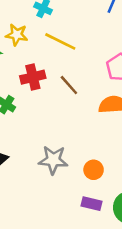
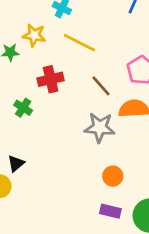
brown line: (69, 85) -> (101, 86), moved
gray star: (53, 160) -> (100, 127), moved

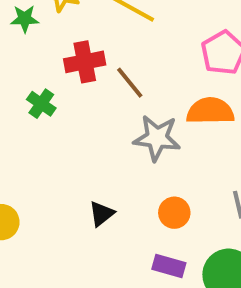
brown line: (101, 86) -> (130, 83), moved
black triangle: (16, 164) -> (102, 214), moved

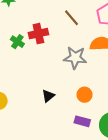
red cross: (85, 62) -> (38, 34), moved
brown line: (130, 83) -> (72, 18), moved

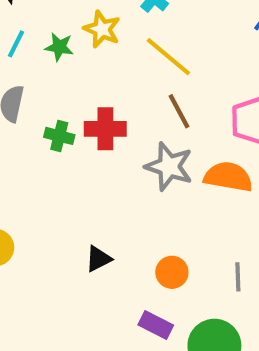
green cross: (17, 42) -> (59, 136), turned -32
gray star: (75, 58) -> (169, 166), moved

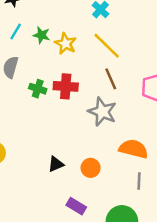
yellow star: (102, 29) -> (65, 44), moved
orange semicircle: (228, 177) -> (133, 149), moved
orange circle: (172, 272) -> (91, 168), moved
purple rectangle: (156, 325) -> (76, 206), moved

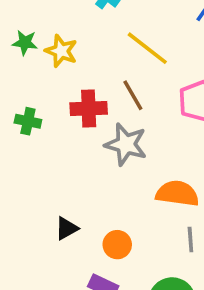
yellow line: (107, 46) -> (147, 48), moved
red cross: (66, 86) -> (89, 108), moved
orange circle: (91, 168) -> (117, 245), moved

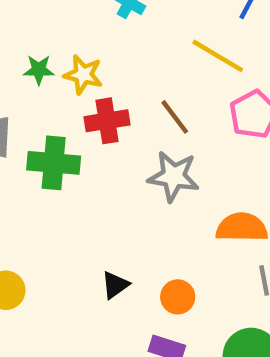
yellow line: (147, 48) -> (218, 56), moved
red cross: (89, 108) -> (107, 121), moved
green cross: (28, 121) -> (54, 163), size x1.6

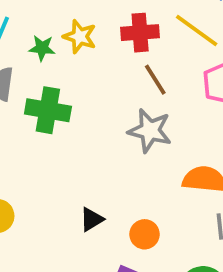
green star: (39, 70) -> (42, 48), moved
red cross: (107, 121) -> (140, 33), moved

